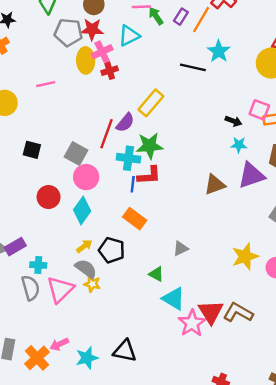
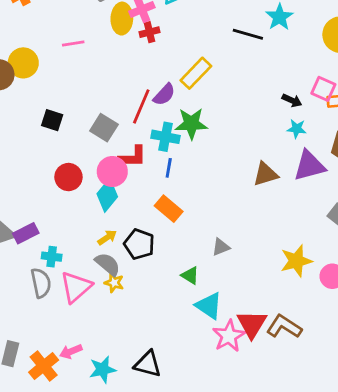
red L-shape: (149, 176) -> (132, 157), moved
pink circle: (86, 177) -> (112, 172), moved

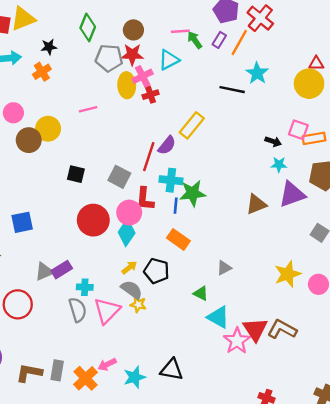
green star: (191, 124) -> (193, 193), moved
red L-shape: (132, 157) -> (145, 199), turned 100
red circle: (68, 177) -> (93, 220), size x1.4

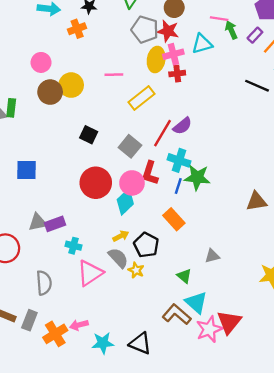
yellow rectangle: (192, 125) -> (142, 98), moved
yellow star: (138, 305) -> (136, 270), moved
gray semicircle: (78, 310) -> (44, 283), moved
brown L-shape: (282, 329) -> (177, 314), moved

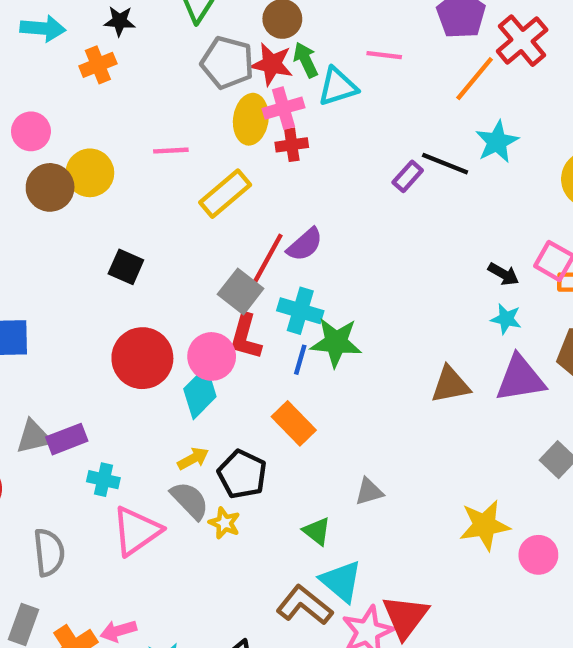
pink line: (219, 19) -> (384, 55), moved
green arrow: (231, 30) -> (306, 60), moved
purple rectangle: (255, 35) -> (408, 176), moved
gray square: (130, 146) -> (241, 291), moved

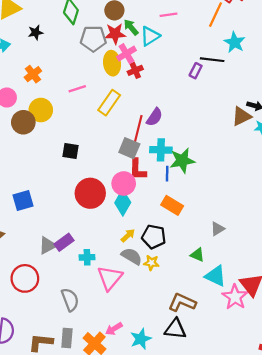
orange cross: (98, 65) -> (33, 74), moved
brown triangle: (450, 385) -> (242, 116), moved
brown L-shape: (304, 605) -> (182, 302), moved

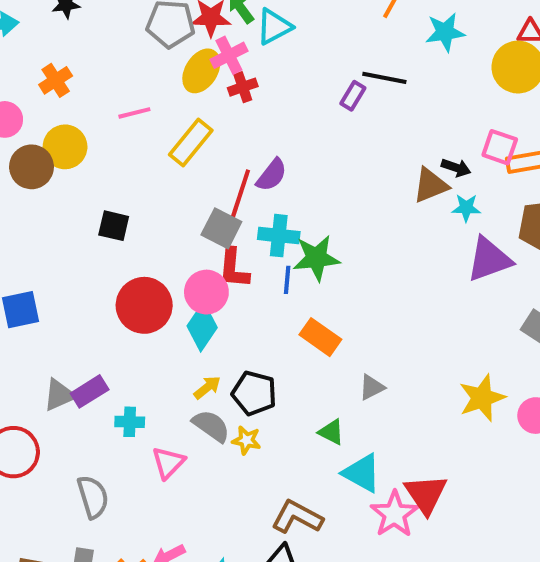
cyan star: (235, 42) -> (445, 32), moved, turned 30
yellow ellipse: (112, 63) -> (201, 71), turned 35
orange rectangle: (172, 205) -> (320, 337), moved
pink triangle: (110, 278) -> (168, 463), size x0.7

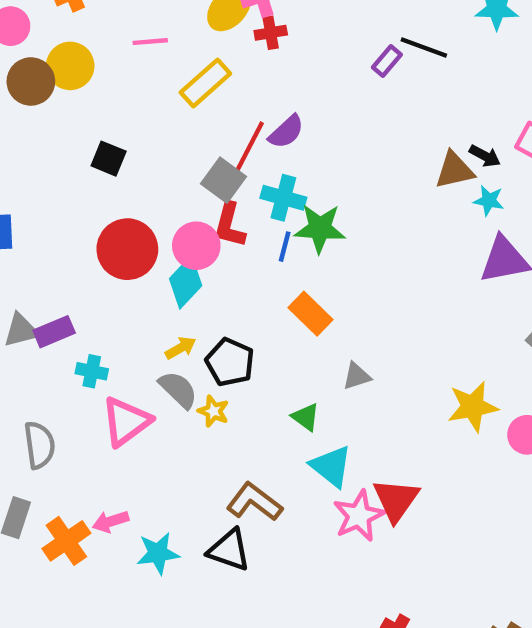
pink triangle: (168, 463) -> (126, 421), size x1.4

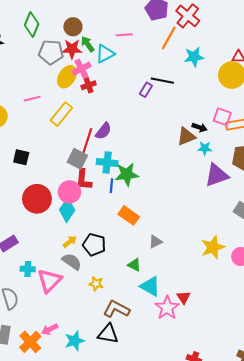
cyan cross: (92, 371) -> (28, 269), moved
yellow star: (213, 411) -> (96, 284), moved
red triangle: (396, 500) -> (184, 297), size x0.6

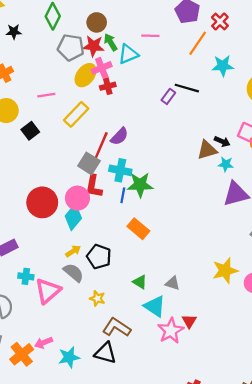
red cross: (188, 16) -> (220, 22), size x0.7
black square: (21, 157) -> (30, 131), moved, turned 35
gray triangle: (155, 242) -> (173, 283), moved, turned 40

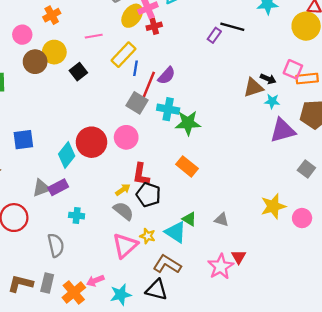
red L-shape: (94, 186) -> (141, 174), moved
blue line: (123, 195) -> (135, 68), moved
cyan diamond: (73, 217) -> (67, 155), moved
pink triangle: (48, 291) -> (125, 246), moved
cyan triangle: (155, 306) -> (176, 232), moved

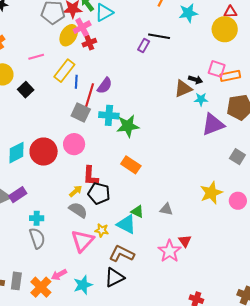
cyan diamond: (67, 155) -> (17, 153), moved, turned 30
gray semicircle: (56, 245) -> (37, 238), moved
black triangle: (156, 290) -> (114, 277), turned -35

